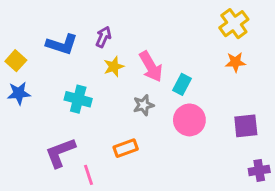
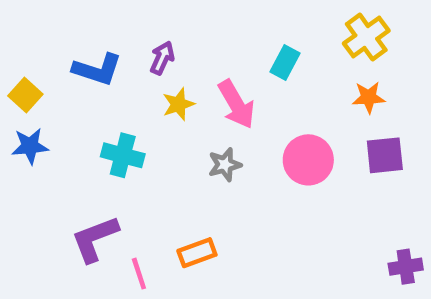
cyan rectangle: (182, 84) -> (285, 63), moved
pink circle: (189, 120) -> (308, 160), moved
purple square: (246, 126) -> (385, 155), moved
orange rectangle: (126, 148) -> (197, 253), moved

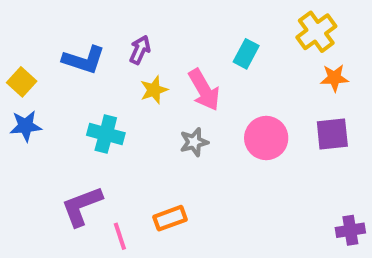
orange star: (369, 97) -> (334, 78), moved

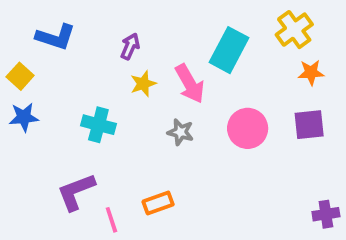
cyan rectangle: (246, 54) -> (229, 50), size x1.6
blue L-shape: (84, 60) -> (56, 37), moved
gray star: (194, 142) -> (180, 132), turned 30

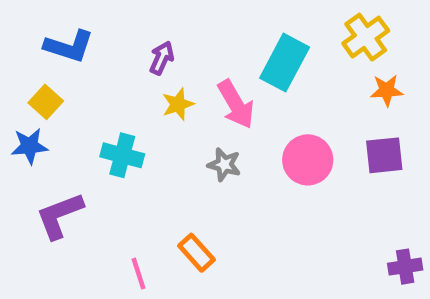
yellow square: (20, 76) -> (46, 102), moved
purple L-shape: (76, 192) -> (60, 216), moved
orange rectangle: (158, 203) -> (196, 253), turned 68

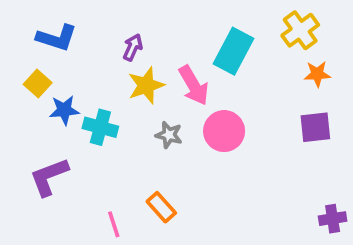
yellow star: (178, 104) -> (146, 85), size x1.4
blue star: (30, 146) -> (64, 110), moved
pink circle: (308, 160) -> (224, 131), moved
gray star: (224, 165) -> (169, 135), moved

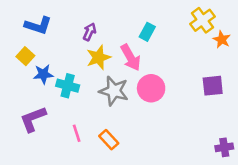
cyan rectangle: (234, 51) -> (147, 32), moved, size x0.6
orange star: (317, 74) -> (222, 39), moved, turned 30
gray star: (169, 135) -> (114, 91), size x1.6
pink line: (114, 224) -> (77, 133), moved

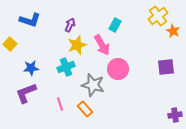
yellow square: (25, 56) -> (10, 44), moved
blue star: (43, 74) -> (31, 68), moved
cyan cross: (68, 86) -> (66, 67), moved, turned -36
gray star: (114, 91) -> (93, 85), moved

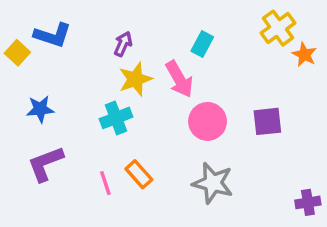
yellow square: (10, 44) -> (17, 53), moved
purple square: (166, 67) -> (267, 121), moved
blue star: (31, 68) -> (40, 109), moved
gray star: (93, 85) -> (213, 183), moved
orange rectangle: (85, 109) -> (139, 174), moved

